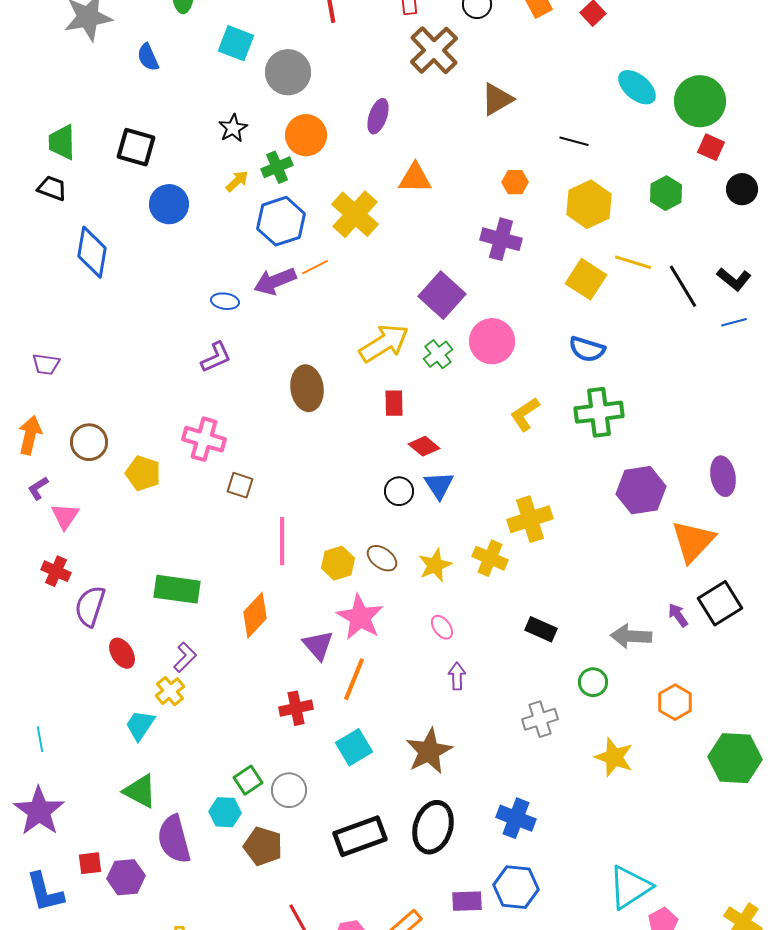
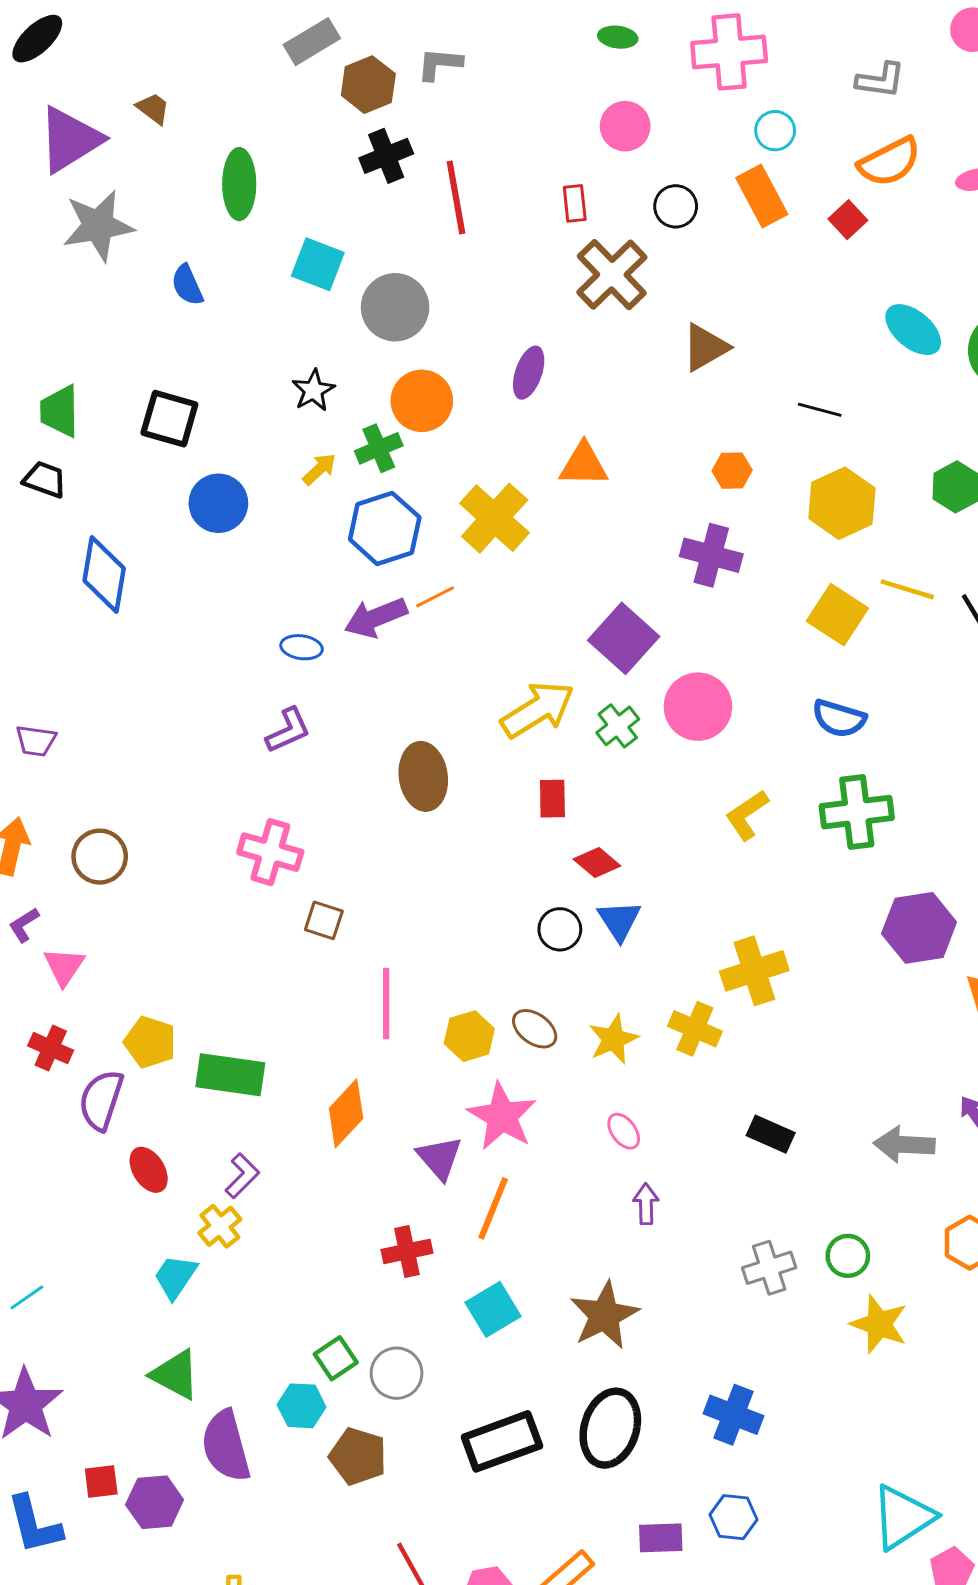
yellow pentagon: (143, 473) -> (150, 1042), moved
green circle: (593, 682) -> (848, 1256), moved
cyan line: (40, 739) -> (27, 1297), turned 65
blue hexagon: (516, 887) -> (734, 1517), size x0.7

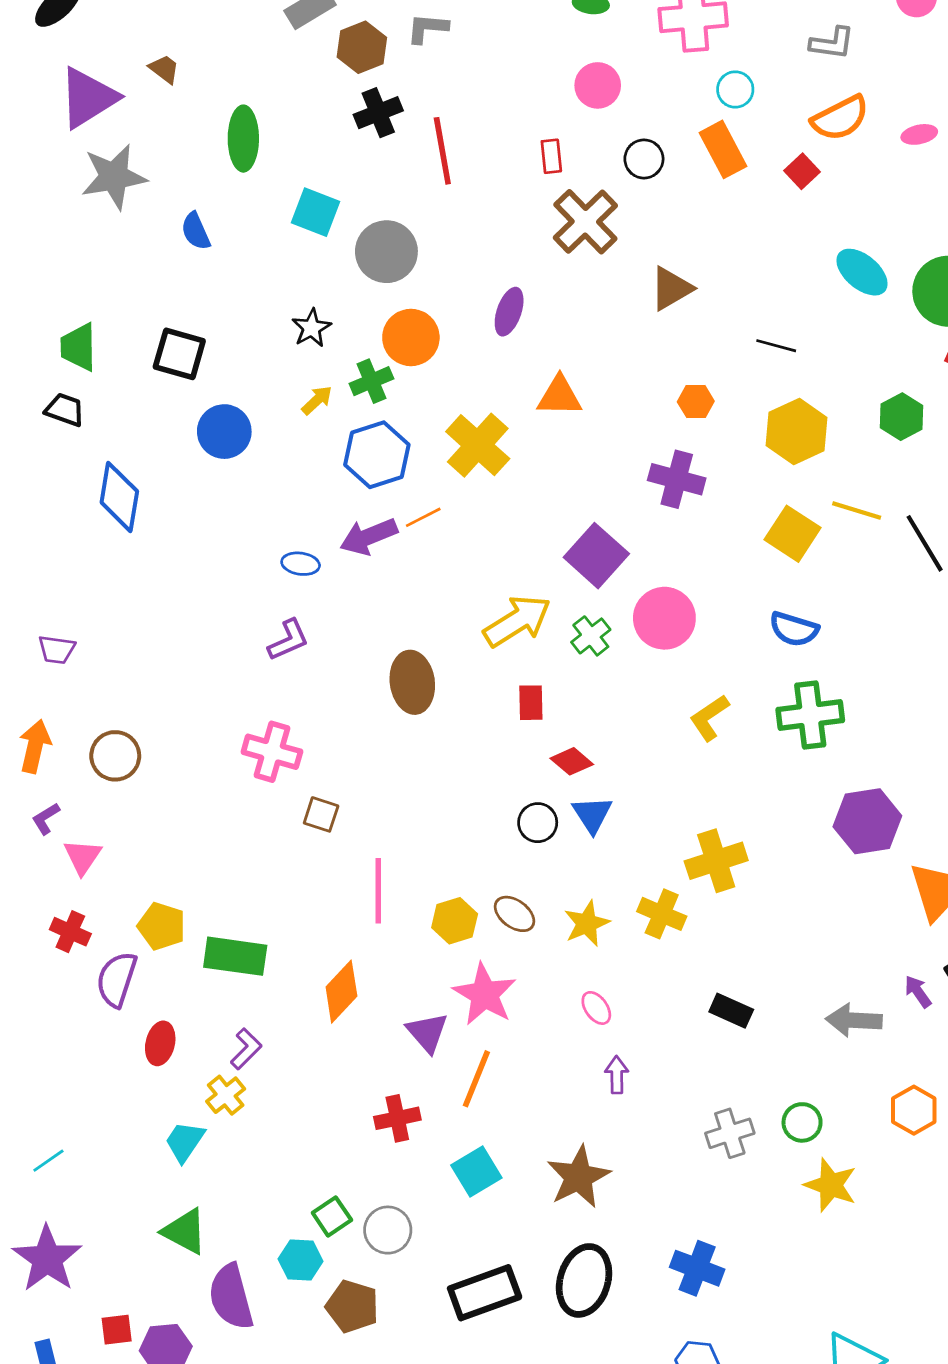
red ellipse: (149, 1170) -> (160, 1043), turned 45

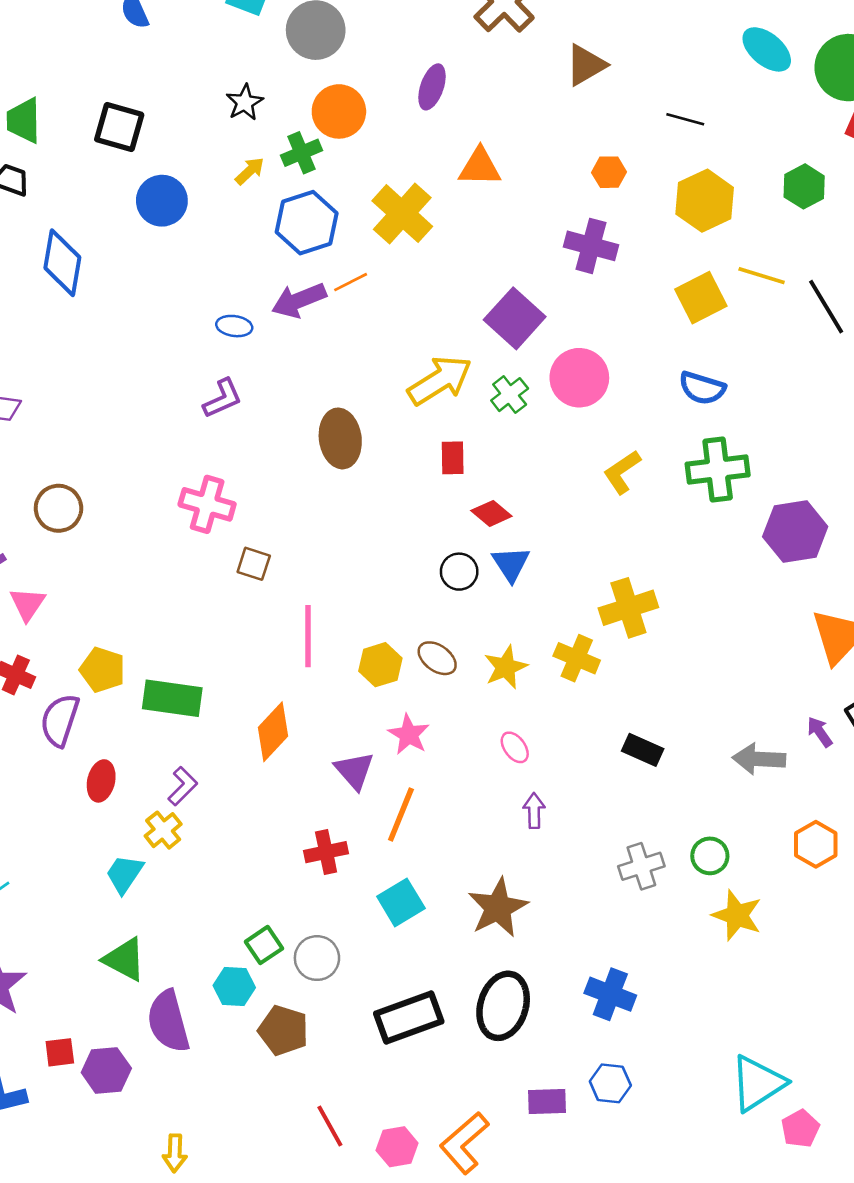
yellow square: (793, 534) -> (701, 298), turned 30
purple hexagon: (867, 821) -> (795, 532), moved
pink star: (485, 994) -> (409, 734), size x0.7

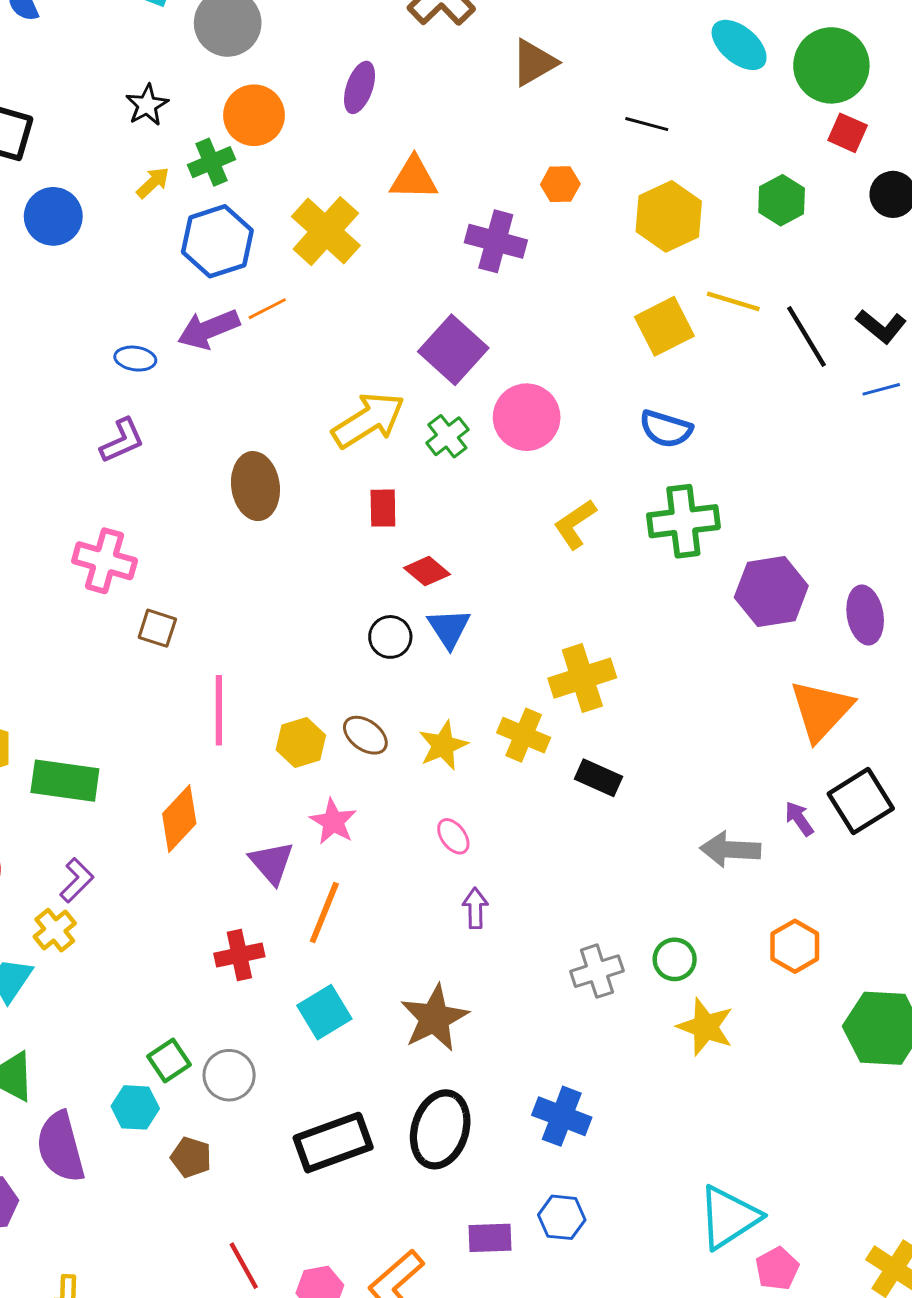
purple cross: (591, 246) -> (496, 241), moved
black rectangle: (643, 750) -> (598, 778), moved
brown pentagon: (283, 1030) -> (191, 1157), size x0.7

